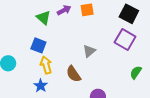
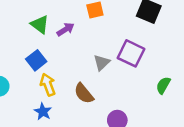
purple arrow: (64, 10) -> (66, 29), moved
purple square: (125, 40) -> (131, 53), moved
blue square: (38, 45) -> (36, 60), turned 35

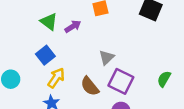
purple square: (131, 53) -> (121, 81), moved
yellow arrow: (48, 85) -> (56, 78), turned 54

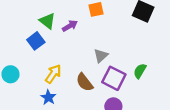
blue square: (45, 55) -> (36, 41), moved
green semicircle: (164, 79) -> (140, 71), moved

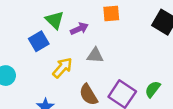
gray triangle: (101, 56) -> (95, 55), moved, turned 40
yellow arrow: (53, 74) -> (62, 68), moved

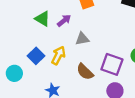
blue square: (39, 41) -> (36, 56), moved

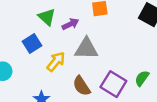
gray triangle: (82, 39) -> (86, 49), size x1.5
blue square: (36, 56) -> (32, 44), moved

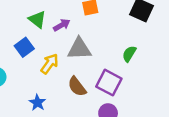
green semicircle: (142, 78) -> (129, 54), moved

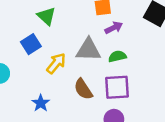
purple arrow: (62, 25) -> (114, 28), moved
green semicircle: (129, 54) -> (117, 56), moved, turned 42
purple square: (109, 83) -> (117, 87), turned -35

